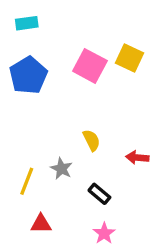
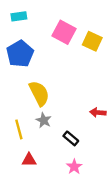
pink square: (90, 66) -> (64, 32), moved
yellow semicircle: (92, 140) -> (39, 93), moved, size x1.6
yellow line: (27, 181) -> (19, 129), turned -36

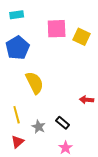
pink square: (64, 32) -> (57, 29), turned -30
gray star: (44, 120) -> (39, 127), moved
red triangle: (29, 160) -> (18, 142), moved, turned -40

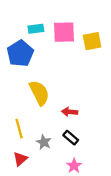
cyan rectangle: (17, 15) -> (36, 29), moved
yellow square: (82, 37) -> (92, 41), turned -36
red arrow: (87, 100) -> (70, 112), moved

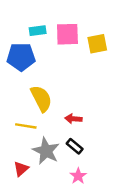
blue pentagon: (20, 53) -> (21, 57), turned 30
yellow line: (19, 129) -> (26, 126), moved, turned -66
gray star: (44, 142) -> (46, 151), size x1.6

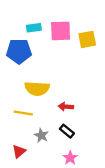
yellow semicircle: (41, 99) -> (37, 88), turned 120
gray star: (46, 151) -> (41, 135), size x0.6

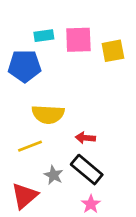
yellow line: (23, 113) -> (30, 146), turned -30
black rectangle: (67, 131) -> (87, 170), size x1.6
red triangle: (19, 151) -> (25, 196), size x1.5

